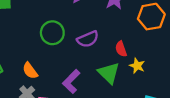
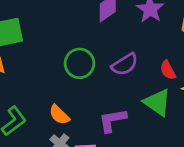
purple L-shape: (71, 82) -> (112, 120), turned 45

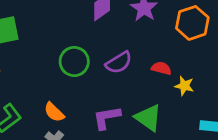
red semicircle: (168, 70) -> (161, 68), turned 132
green triangle: (157, 102) -> (148, 118), moved

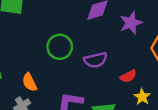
red semicircle: (161, 68) -> (128, 76), turned 119

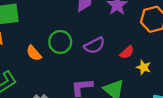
orange semicircle: (30, 82) -> (34, 53), moved

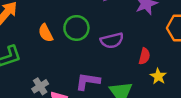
red semicircle: (127, 52) -> (144, 56), turned -48

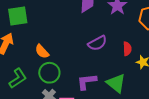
green circle: (76, 28) -> (49, 73), moved

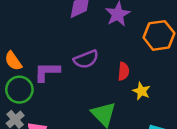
purple L-shape: (87, 82) -> (47, 72), moved

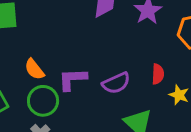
purple semicircle: (86, 59) -> (116, 83), moved

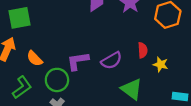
orange semicircle: (34, 69) -> (35, 58), moved

